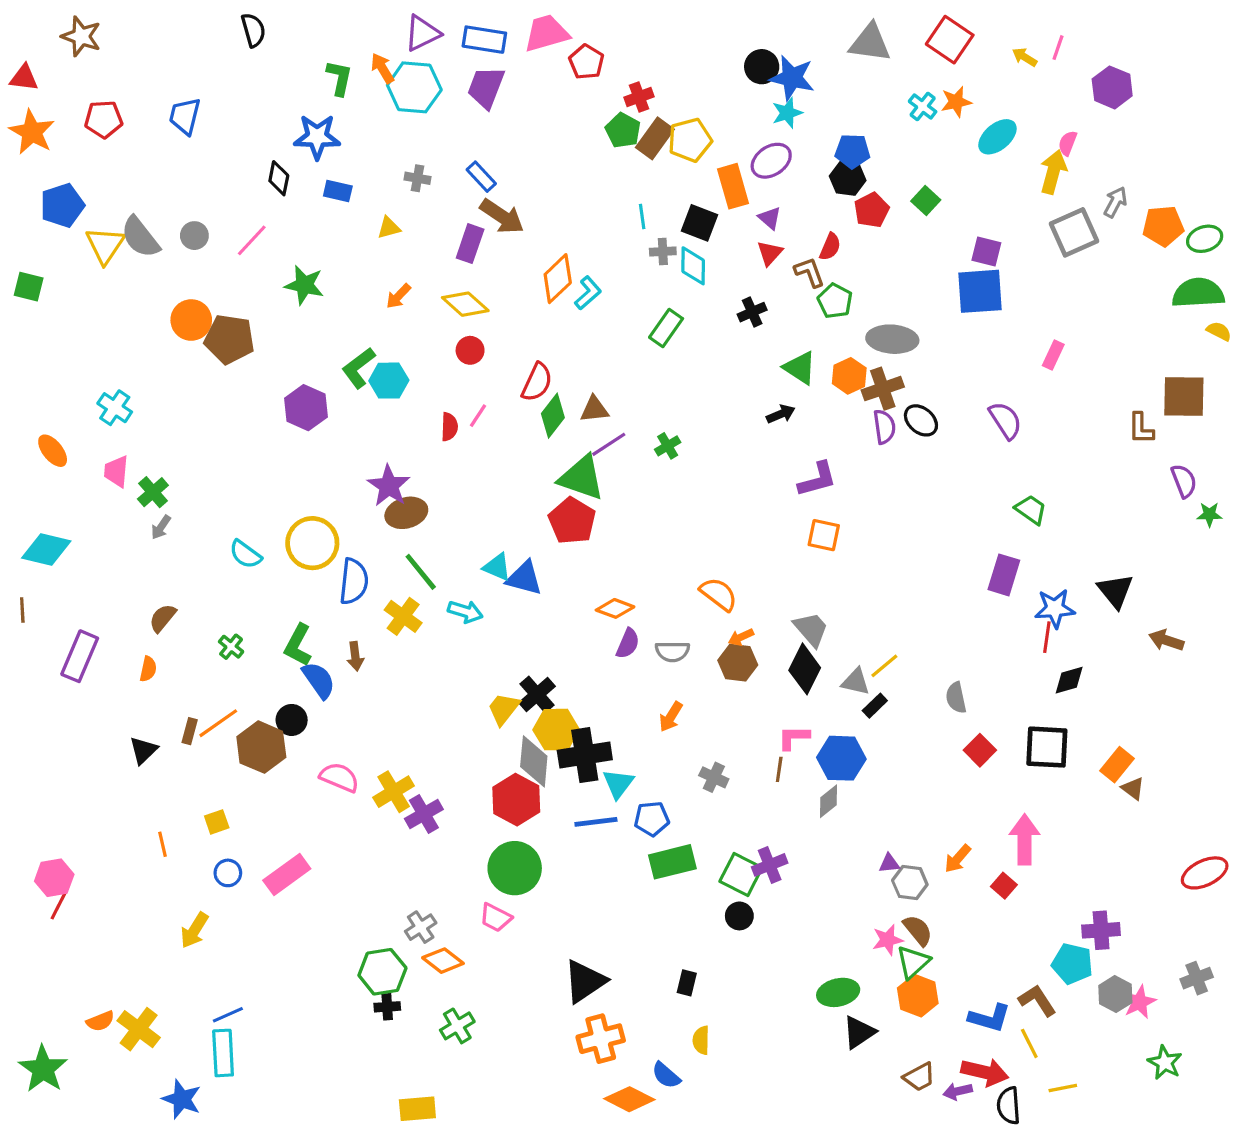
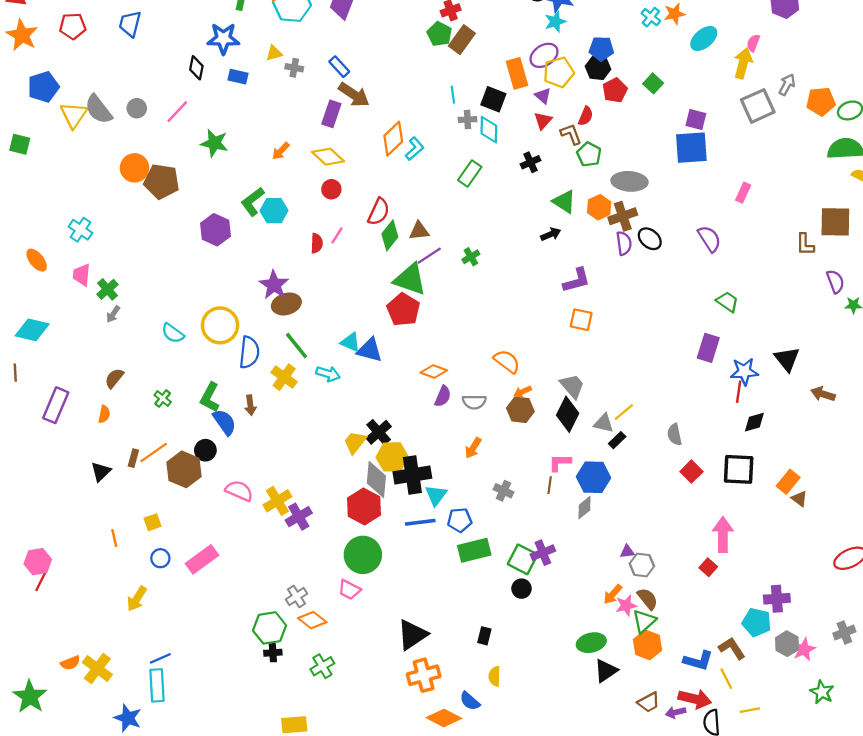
yellow pentagon: (690, 140) -> (559, 72), moved
yellow triangle: (389, 228) -> (274, 53), moved
orange arrow: (958, 859) -> (613, 594), moved

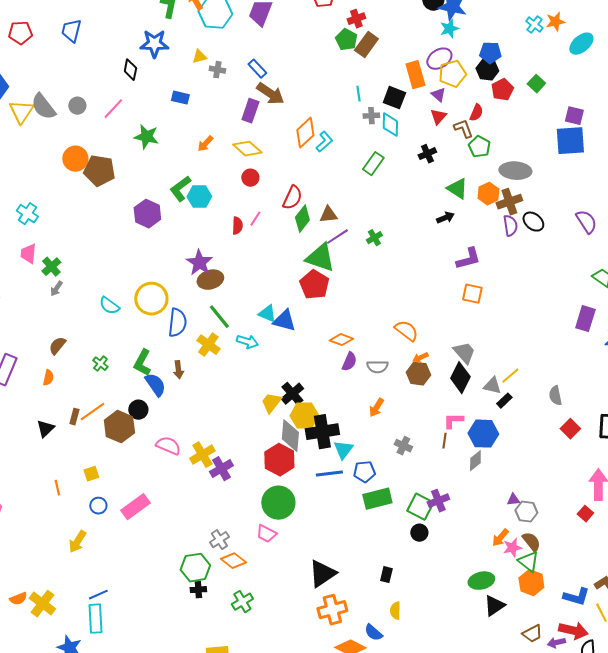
blue rectangle: (238, 77) -> (180, 98), moved
green triangle: (644, 621) -> (528, 562), turned -40

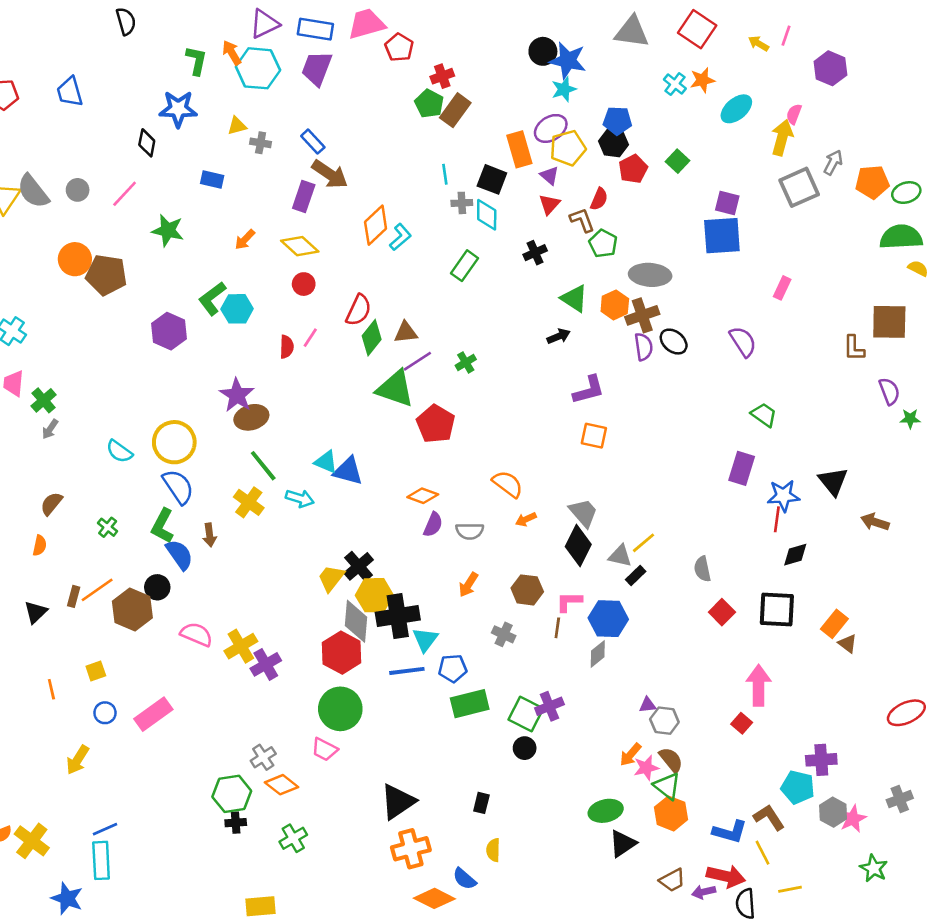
blue trapezoid: (71, 31) -> (70, 92), turned -30
red pentagon: (314, 285) -> (436, 424), moved
blue semicircle: (177, 323) -> (178, 487), moved, turned -40
brown hexagon: (418, 374) -> (527, 590), moved

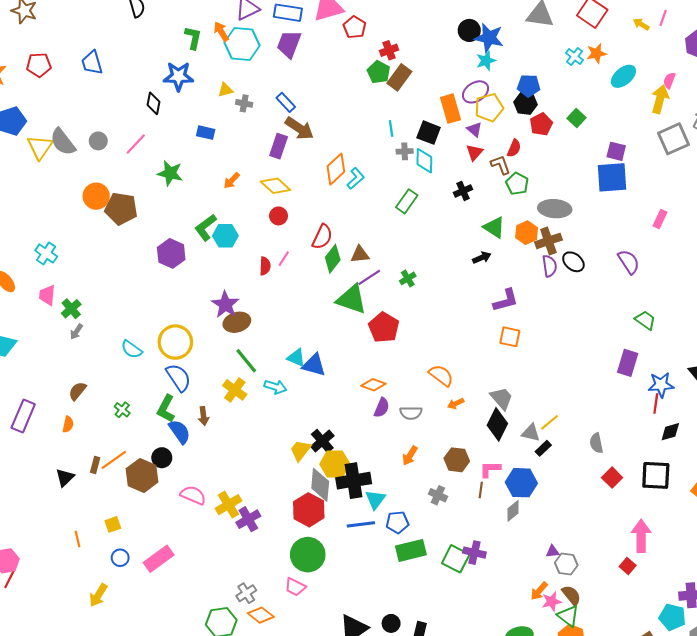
purple cross: (549, 706) -> (474, 553), turned 35
black circle: (525, 748) -> (391, 623), moved

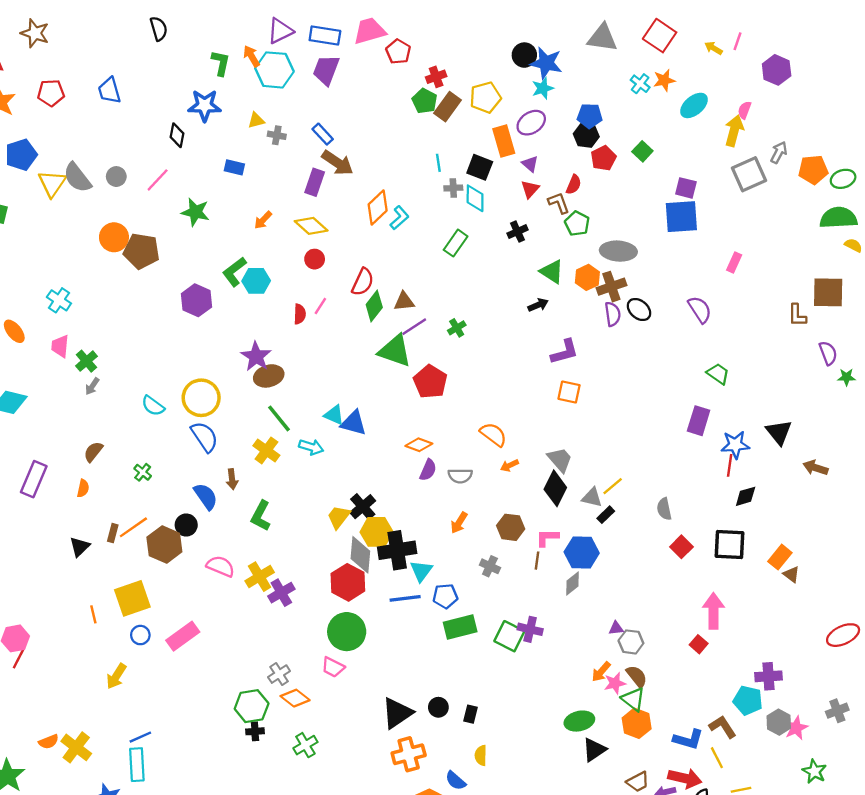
yellow pentagon: (489, 108) -> (485, 97), moved
green L-shape: (166, 409) -> (261, 516), moved
yellow square: (113, 524) -> (132, 598), size x2.0

